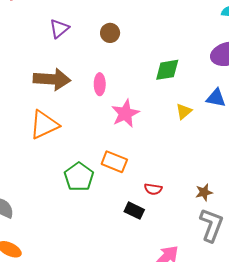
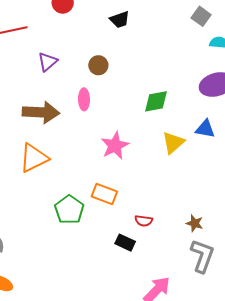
pink ellipse: (100, 84) -> (84, 99), moved
yellow triangle: (184, 111) -> (173, 143), size x1.4
brown star: (204, 192) -> (195, 223), turned 30

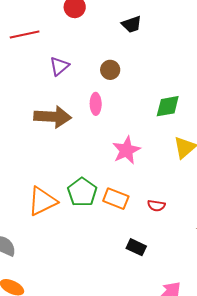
orange triangle: (34, 158) -> (42, 201), moved
green pentagon: (69, 210) -> (82, 192), moved
red semicircle: (144, 221) -> (156, 206), moved

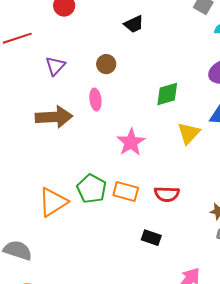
black trapezoid: (132, 24) -> (134, 24), moved
red semicircle: (156, 206) -> (167, 194), size x1.4

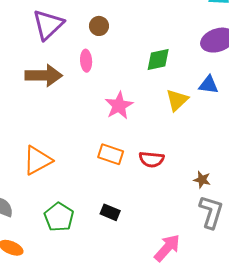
purple triangle: (55, 66) -> (48, 25), size x1.6
green pentagon: (92, 189) -> (59, 217), moved
black rectangle: (151, 238) -> (110, 212), moved

